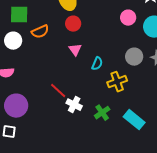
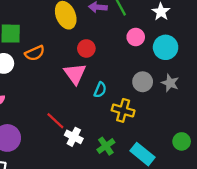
red circle: (73, 24) -> (86, 48), moved
pink triangle: (75, 50) -> (75, 74), size x1.5
yellow cross: (117, 82) -> (123, 110), turned 36

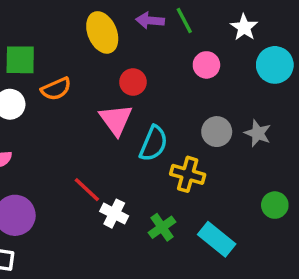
cyan circle: (166, 47) -> (275, 65), moved
cyan semicircle: (100, 90) -> (153, 144), size x1.5
green circle: (182, 141) -> (275, 205), moved

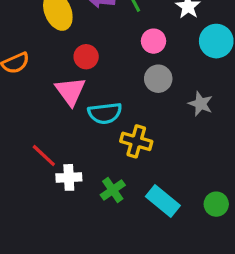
gray circle: (217, 132) -> (158, 79), moved
cyan semicircle: (153, 144) -> (105, 113), turned 60
green circle: (275, 205) -> (216, 204), moved
white cross: (114, 214) -> (69, 177), turned -30

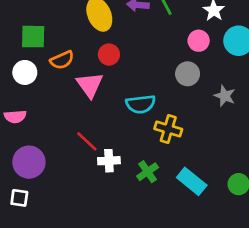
pink circle: (154, 41) -> (199, 41), moved
red circle: (86, 57) -> (109, 55), moved
pink triangle: (70, 91) -> (90, 85), moved

